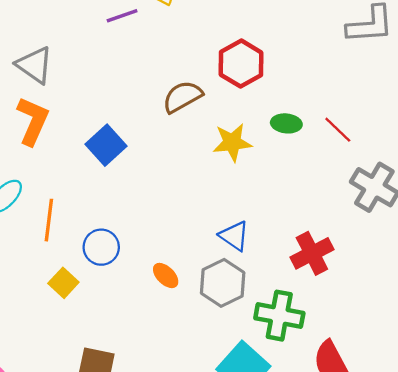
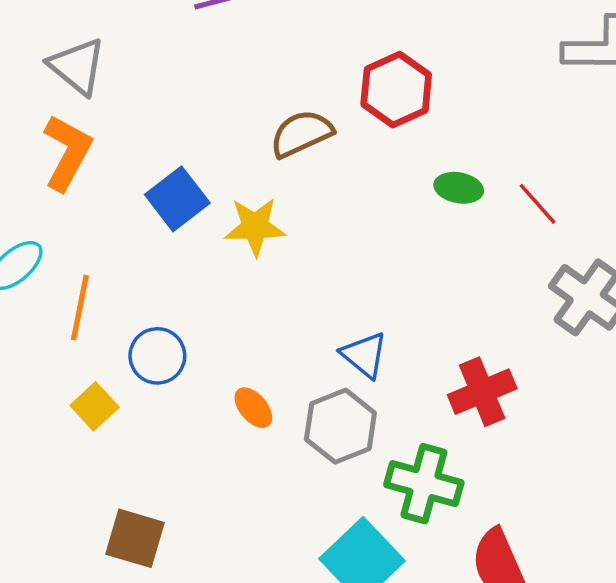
yellow star: (232, 142) -> (255, 227), moved

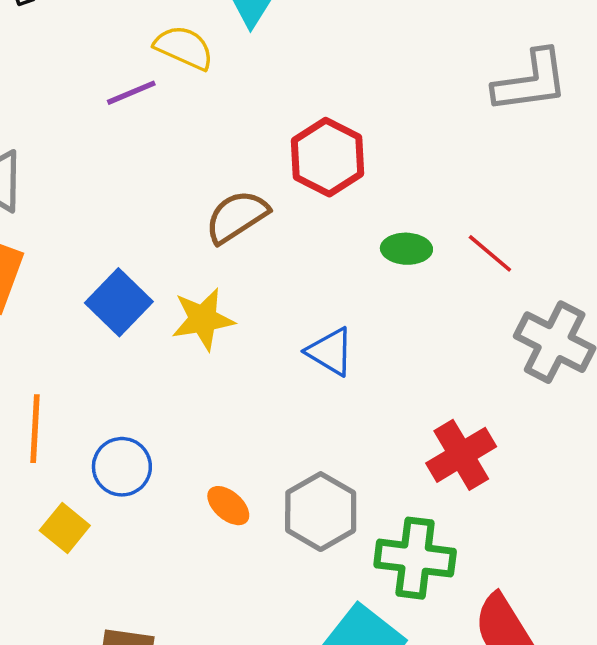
blue triangle: (364, 355) -> (330, 352), moved

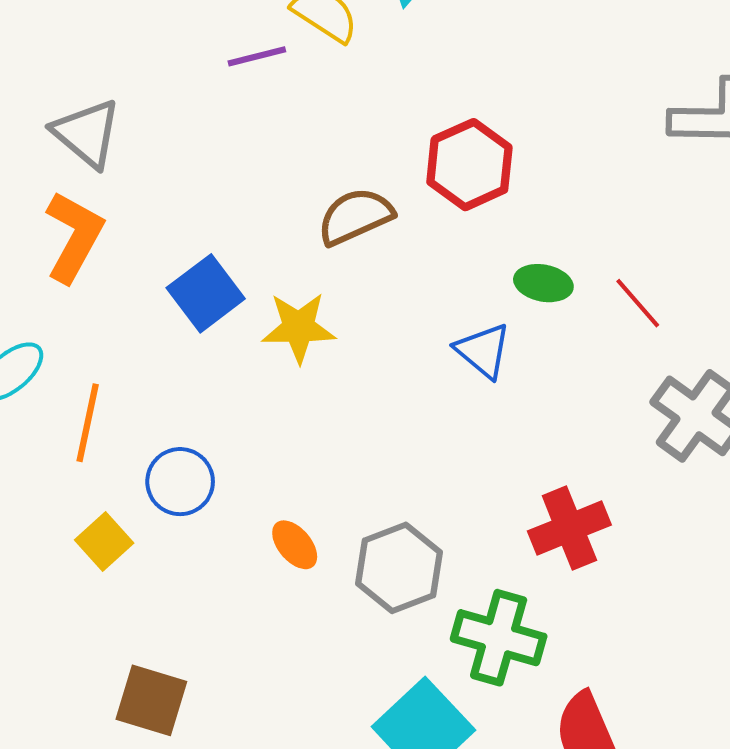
blue triangle: (330, 352) -> (483, 351), moved

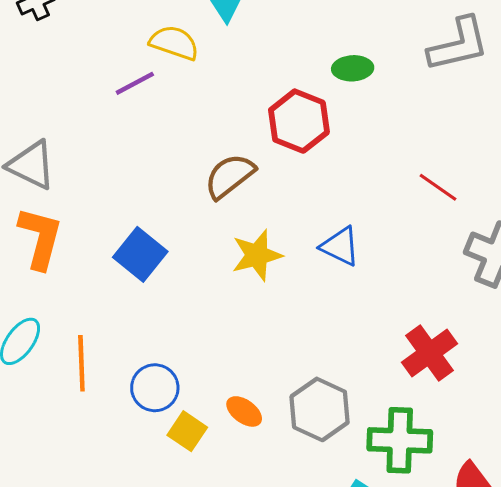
green ellipse: (543, 283) -> (353, 68), moved
yellow star: (299, 328) -> (257, 255), moved
yellow square: (104, 542) -> (187, 431), moved

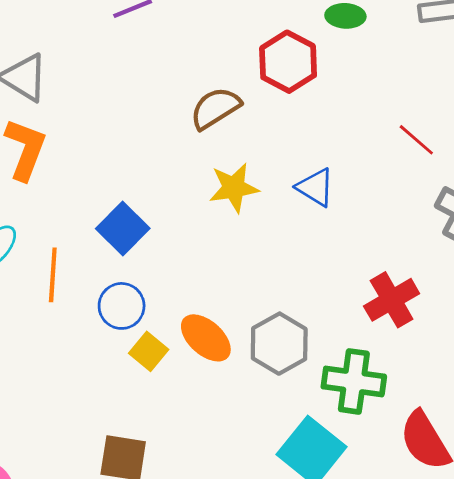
blue square: (140, 254) -> (123, 229), moved
orange ellipse: (244, 411) -> (206, 338), size x1.5

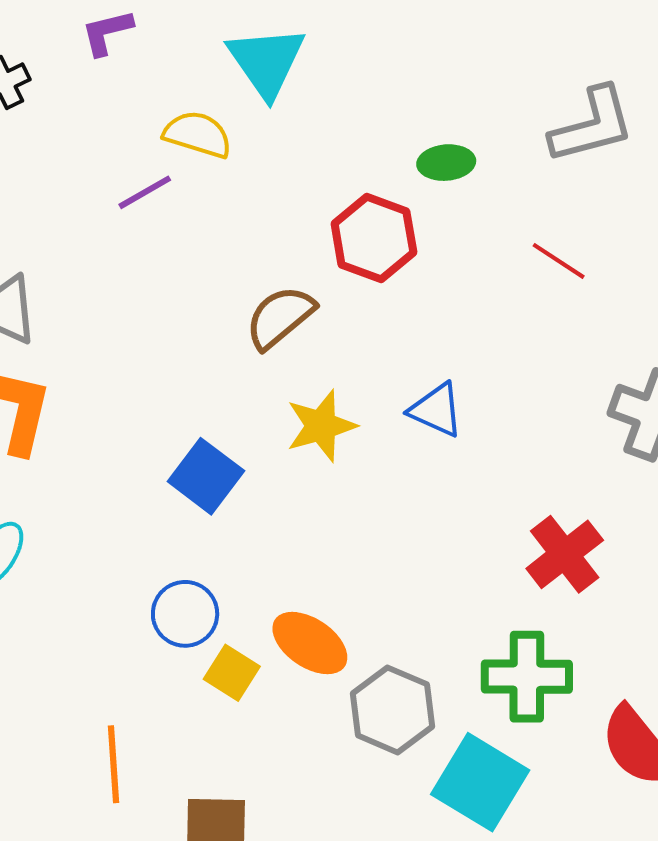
red line: (416, 140) -> (559, 261), moved
blue square: (123, 229) -> (206, 476), moved
orange line: (53, 275) -> (114, 764), moved
gray hexagon: (279, 344) -> (393, 710), moved

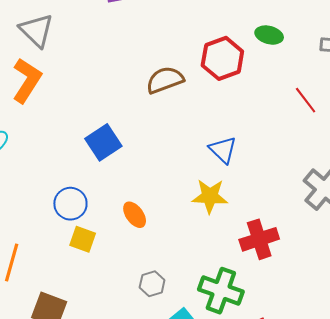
yellow star: (321, 426) -> (210, 196), moved
orange ellipse: (310, 643) -> (135, 215), moved, size x0.7
yellow square: (232, 673) -> (83, 239), turned -32
gray hexagon: (393, 710) -> (152, 284), size x0.6

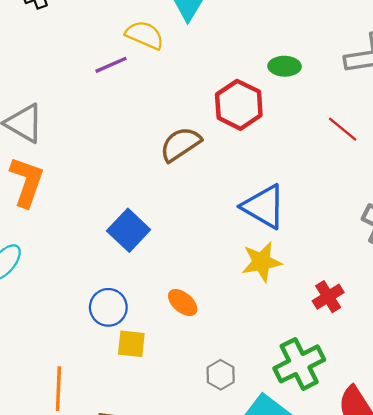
blue triangle: (223, 150) -> (264, 207), size x1.4
red cross: (259, 239) -> (328, 297), size x0.7
green cross: (221, 291) -> (299, 364), turned -33

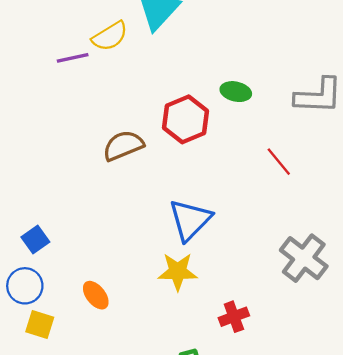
yellow semicircle: (145, 35) -> (110, 36), turned 114
blue triangle: (264, 207) -> (190, 220), turned 33
blue square: (129, 230) -> (35, 239), moved, size x0.7

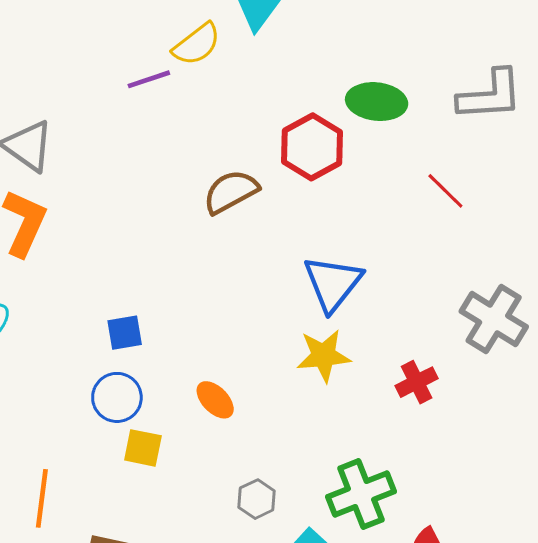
green ellipse: (236, 92) -> (377, 102), size x1.4
blue square: (35, 239) -> (125, 333), turned 32
red cross: (234, 317) -> (417, 382), moved

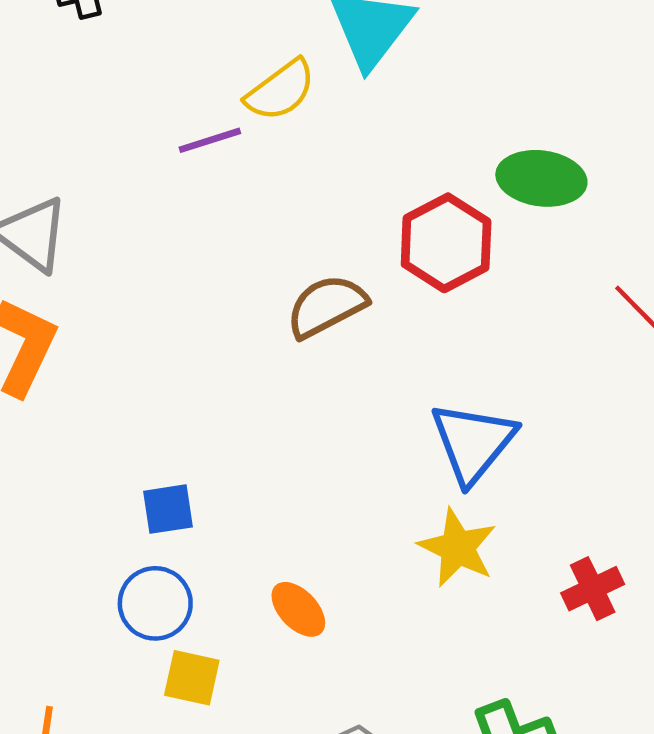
yellow star: (324, 356) -> (458, 548), turned 30

